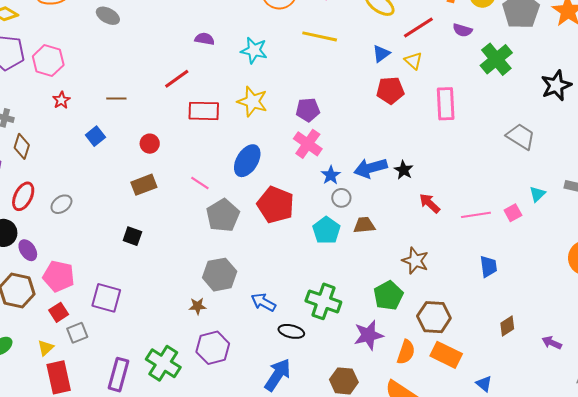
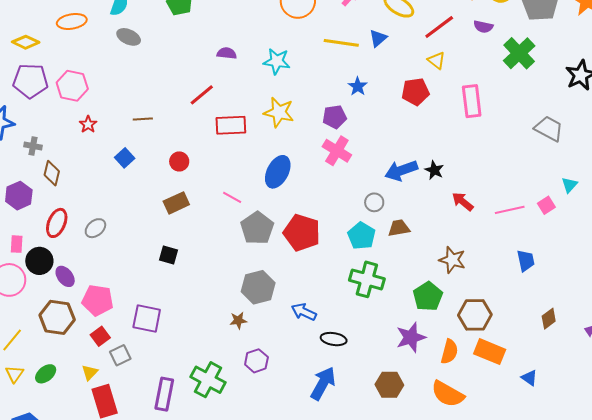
blue triangle: (381, 54) -> (378, 38), moved
blue star: (331, 175) -> (358, 86), moved
red pentagon: (276, 205) -> (302, 233), moved
green cross: (323, 301) -> (367, 279), moved
purple hexagon: (213, 348) -> (256, 361), size x0.7

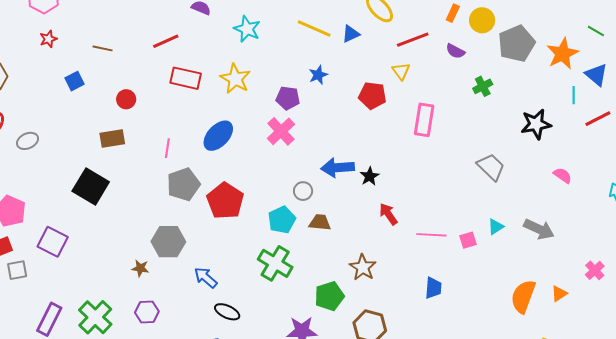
green cross: (519, 53) -> (483, 86), size x0.6
pink line: (232, 197) -> (167, 148), turned 54
black square: (168, 255) -> (91, 186), size x1.8

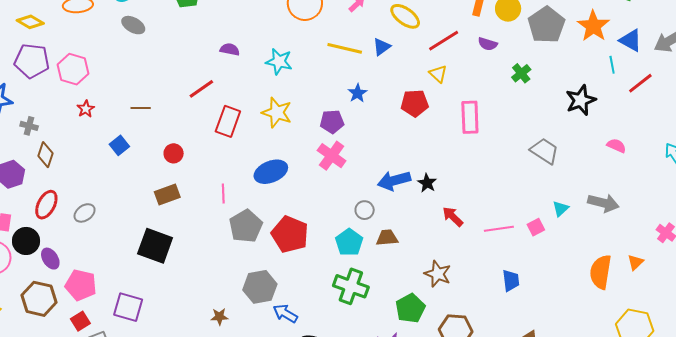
red rectangle: (186, 78) -> (228, 121), turned -72
blue ellipse: (218, 136) -> (271, 172), turned 36
gray hexagon: (168, 242) -> (260, 287), moved

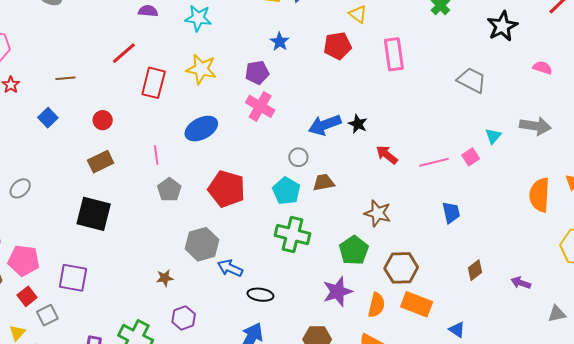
gray pentagon: (246, 226) -> (169, 190), moved, size x0.7

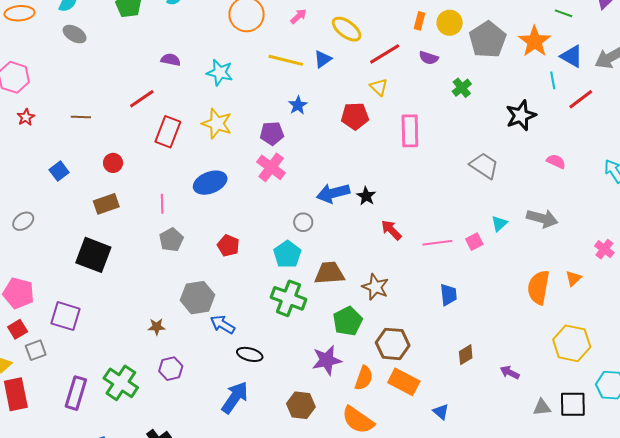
blue square: (48, 118) -> (59, 171), moved
brown trapezoid: (324, 182) -> (329, 273), moved, size x1.4
red pentagon: (227, 189) -> (228, 246), size x0.6

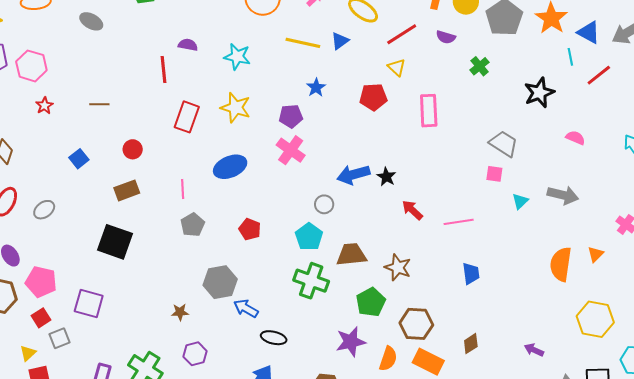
red line: (142, 99) -> (164, 69), moved, turned -60
pink square: (474, 242) -> (494, 174), moved, turned 36
brown diamond: (466, 355) -> (471, 344), moved

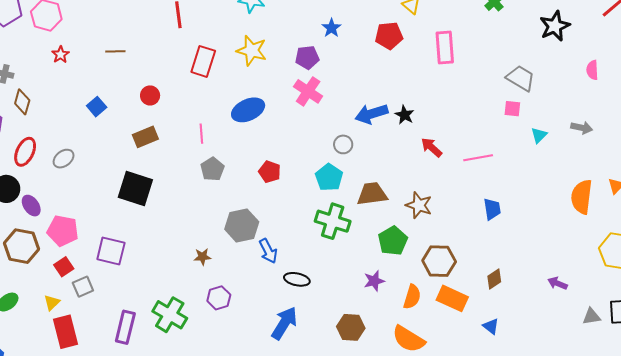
pink semicircle: (575, 138) -> (592, 70), turned -114
gray arrow: (563, 195) -> (582, 128), size x0.7
blue arrow: (246, 308) -> (268, 251), turned -145
purple star: (351, 342) -> (374, 281), size x0.7

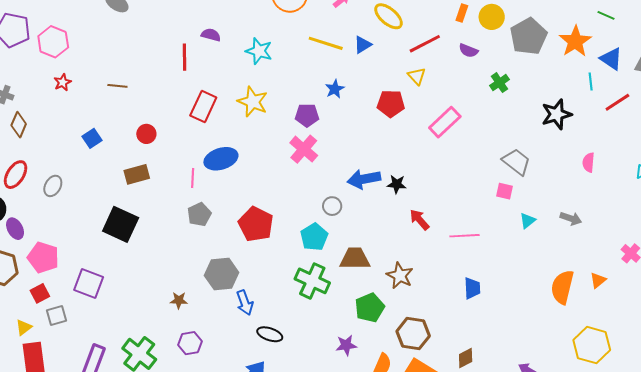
pink rectangle: (445, 47) -> (445, 122), turned 44
blue ellipse: (248, 110) -> (221, 159), moved
black star: (405, 115) -> (397, 184), turned -30
gray ellipse: (64, 159) -> (53, 186), turned -30
red pentagon: (270, 172) -> (256, 224), size x1.6

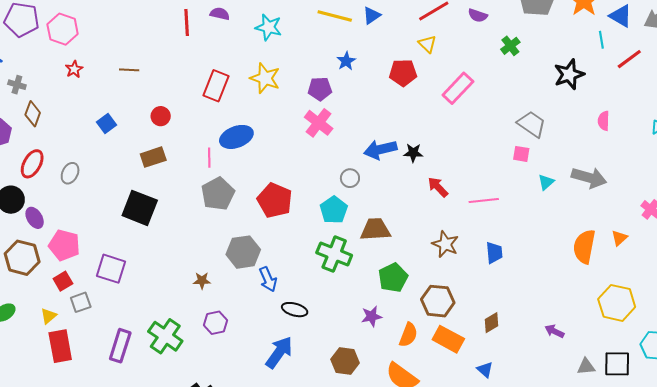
red line: (184, 57) -> (187, 22), moved
gray pentagon: (199, 214) -> (218, 194), size x1.4
gray arrow: (571, 218) -> (589, 178), size x1.6
brown star: (400, 276) -> (445, 244), moved

